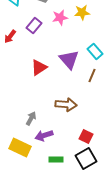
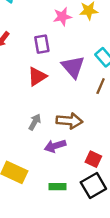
purple rectangle: (34, 25) -> (42, 44), moved, turned -49
gray arrow: (31, 118) -> (35, 122), moved
purple arrow: (44, 135) -> (55, 146), moved

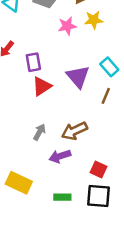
purple rectangle: (42, 44) -> (33, 62), moved
brown arrow: (69, 121) -> (74, 131), turned 150
black square: (93, 185) -> (98, 196), turned 35

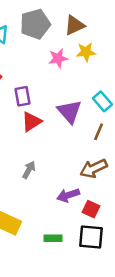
brown arrow: (74, 131) -> (94, 169), moved
purple arrow: (60, 156) -> (68, 195), moved

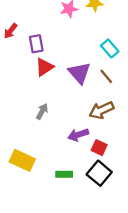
purple triangle: (69, 112) -> (79, 73), moved
brown line: (99, 132) -> (106, 76), turned -63
black square: (91, 237) -> (99, 173), turned 35

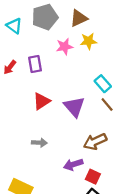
purple rectangle: (36, 44) -> (35, 64), moved
brown line: (106, 76) -> (107, 104), moved
gray arrow: (42, 111) -> (39, 143), turned 64

